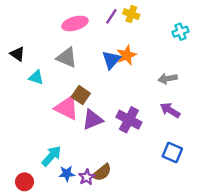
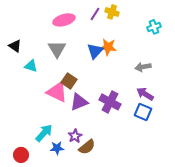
orange star: (127, 55) -> (108, 47), turned 30
gray triangle: (67, 57) -> (57, 49), turned 36
blue square: (172, 153) -> (143, 112), moved
purple star: (87, 177) -> (75, 136), moved

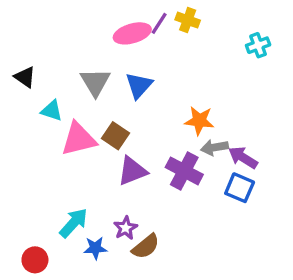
pink ellipse: (64, 20) -> (132, 33), moved
orange star: (108, 47) -> (199, 121), moved
blue triangle: (95, 51) -> (139, 85), moved
gray arrow: (143, 67) -> (214, 147), moved
pink triangle: (57, 92) -> (79, 139), moved, turned -40

